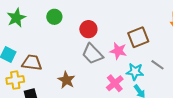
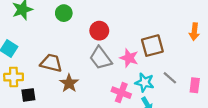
brown trapezoid: (32, 63) -> (51, 63), moved
pink cross: (115, 83) -> (121, 93), turned -36

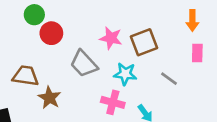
red circle: (99, 31) -> (51, 33), moved
pink star: (129, 58) -> (111, 38), moved
cyan star: (145, 82) -> (125, 74), moved
pink rectangle: (195, 85) -> (197, 53), moved

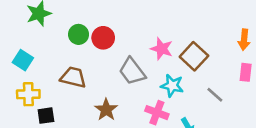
green circle: (34, 15) -> (79, 34), moved
brown square: (144, 42) -> (194, 56), turned -32
brown star: (49, 98) -> (106, 110), moved

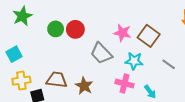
cyan square: (23, 60) -> (14, 54), turned 35
brown trapezoid: (73, 77) -> (57, 80), moved

